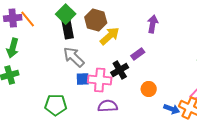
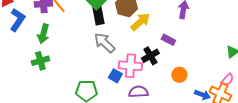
purple rectangle: (138, 54) -> (168, 40), turned 64
blue square: (83, 79) -> (115, 76), moved, turned 32

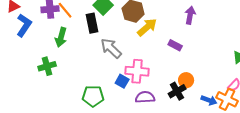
black rectangle: (98, 15) -> (92, 23), moved
green arrow: (43, 34) -> (61, 37), moved
black cross: (150, 56) -> (177, 91), moved

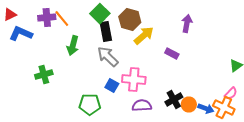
black rectangle: (92, 23) -> (106, 32), moved
blue L-shape: (24, 25) -> (21, 34), turned -100
green arrow: (61, 37) -> (73, 46), moved
orange circle: (186, 80) -> (189, 104), moved
blue square: (122, 81) -> (112, 86), moved

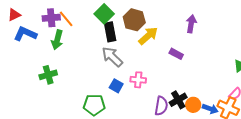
green arrow: (73, 46) -> (57, 40), moved
pink cross: (134, 80) -> (138, 80), size x0.7
purple semicircle: (142, 106) -> (161, 106), moved, turned 102

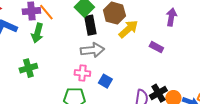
gray arrow: (112, 57) -> (92, 50), turned 130
pink cross: (138, 80) -> (82, 73), moved
blue square: (116, 86) -> (105, 81), moved

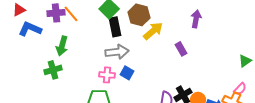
green arrow: (37, 33) -> (62, 46), moved
purple rectangle: (156, 47) -> (181, 49), turned 32
blue square: (105, 81) -> (127, 73), moved

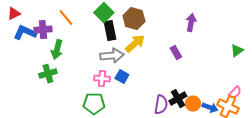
purple cross: (56, 13) -> (43, 30), moved
yellow arrow: (153, 31) -> (135, 44), moved
green triangle: (245, 61) -> (237, 51), moved

